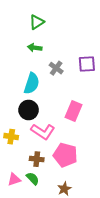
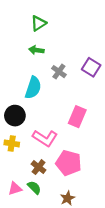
purple square: (87, 64) -> (91, 67), turned 36
black circle: (29, 110) -> (15, 116), moved
brown cross: (37, 159) -> (39, 167), turned 32

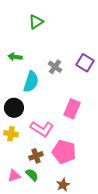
green arrow: (36, 50) -> (15, 57), moved
brown cross: (39, 167) -> (36, 156), turned 32

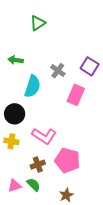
pink rectangle: (72, 109) -> (76, 95), moved

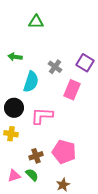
green triangle: (38, 23) -> (36, 22), turned 35
pink L-shape: (44, 136) -> (42, 116), moved, turned 150

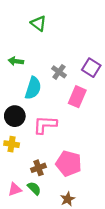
green triangle: (36, 22) -> (38, 23), turned 35

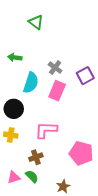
purple square: (91, 68) -> (85, 76), moved, turned 30
pink rectangle: (77, 97) -> (57, 91), moved
pink L-shape: (45, 125) -> (46, 130), moved
pink pentagon: (69, 164) -> (81, 153), moved

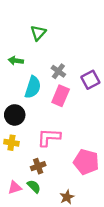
green triangle: (36, 22) -> (38, 33), moved, turned 35

